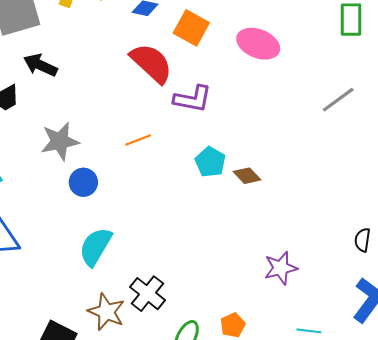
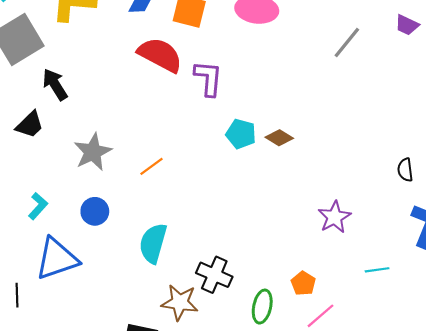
black arrow: (40, 65) -> (55, 85), turned 48
purple L-shape: (193, 99) -> (208, 78), turned -81
orange line: (138, 140) -> (151, 166), moved
blue circle: (83, 182) -> (95, 211), moved

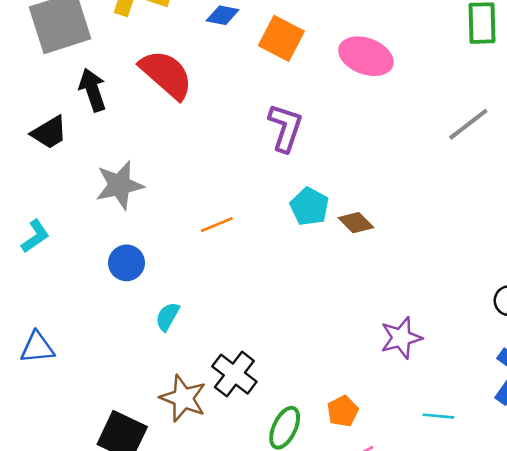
red semicircle: (160, 55) -> (166, 74), moved
orange line: (151, 166) -> (217, 225), moved
blue circle: (95, 211) -> (126, 263), moved
cyan semicircle: (153, 243) -> (168, 317), size x0.6
blue triangle: (57, 259) -> (37, 348), moved, size x0.6

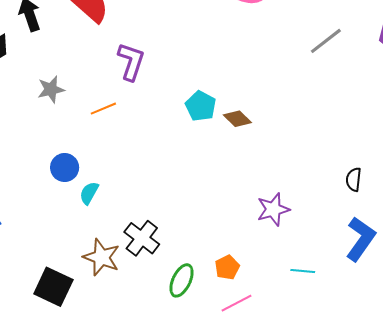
purple L-shape: (285, 128) -> (131, 62), moved
gray star: (119, 185) -> (51, 89), size x0.7
orange line: (217, 225) -> (103, 109), moved
blue circle: (126, 263) -> (65, 168), moved

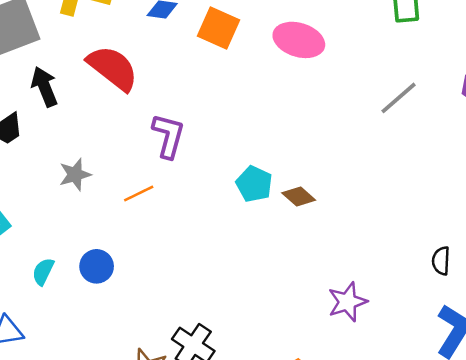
cyan semicircle: (89, 193) -> (43, 272), moved

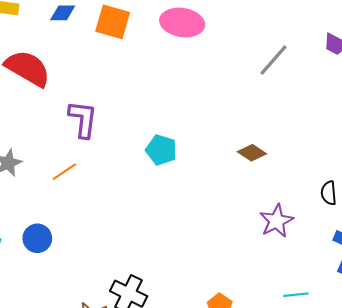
brown diamond: (299, 196) -> (252, 153), moved
purple star: (347, 302) -> (276, 221), moved

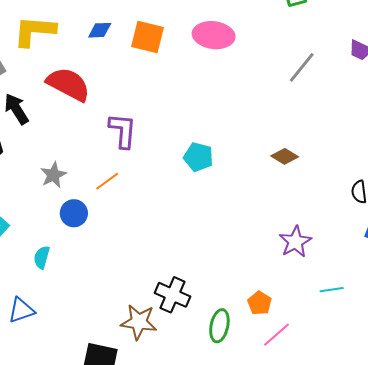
purple star: (276, 221) -> (295, 242), moved
blue circle: (37, 238) -> (74, 213), moved

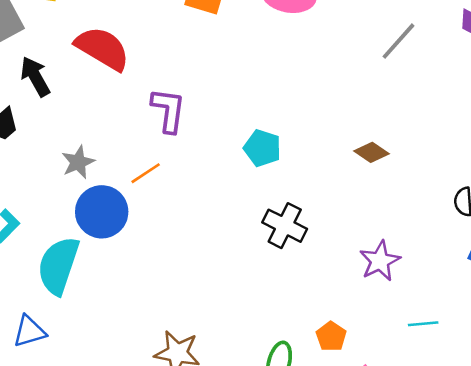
blue circle: (74, 213) -> (102, 212), size x1.5
cyan semicircle: (42, 257) -> (58, 266), size x2.0
black cross: (173, 295) -> (285, 226), moved

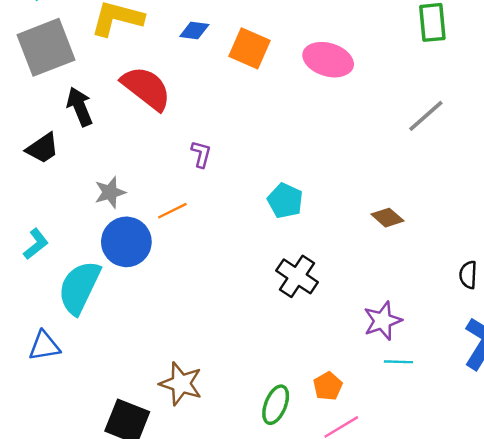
purple L-shape: (168, 110) -> (201, 154), size x0.6
cyan line: (423, 324) -> (398, 362), moved

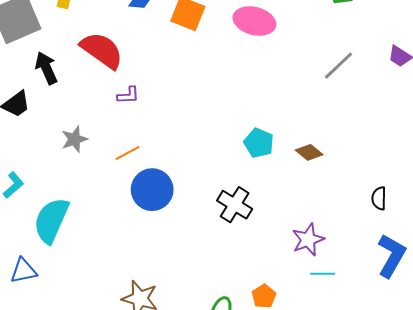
purple L-shape: (201, 154) -> (128, 95), moved, turned 75
cyan pentagon: (285, 201) -> (259, 143), moved
blue circle: (126, 242) -> (152, 190), moved

